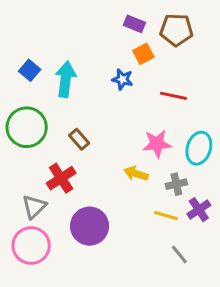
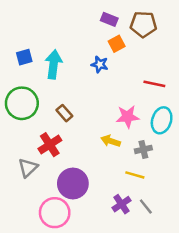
blue square: (30, 70) -> (24, 57), turned 35
red line: (173, 96) -> (154, 84), moved
purple cross: (199, 210) -> (121, 204), moved
pink circle: (31, 246) -> (55, 213), moved

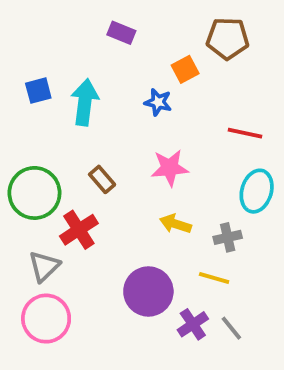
purple rectangle: (109, 19) -> (121, 33), moved
green circle: (22, 103) -> (34, 193), moved
pink star: (128, 117) -> (170, 168), moved
purple circle: (73, 183) -> (148, 291), moved
pink circle: (55, 213) -> (46, 319), moved

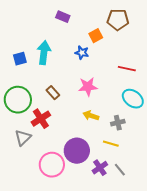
blue square: (38, 91) -> (20, 59), moved
cyan ellipse: (257, 191) -> (133, 99), turned -70
pink circle: (46, 319) -> (52, 165), moved

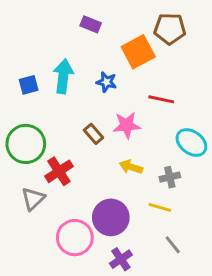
orange square: (96, 36) -> (138, 52), size x1.6
blue star: (82, 53) -> (106, 82), moved
red line: (127, 69) -> (161, 99), moved
brown rectangle: (53, 93) -> (94, 134), moved
purple cross: (100, 168) -> (121, 259), moved

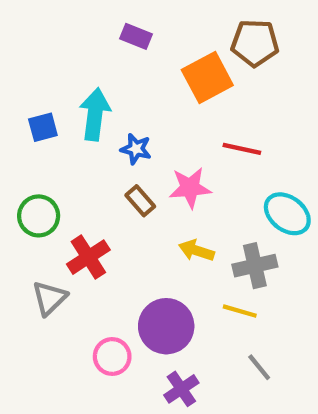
blue star: (106, 82) -> (136, 149), moved
green circle: (26, 144) -> (39, 216), size x0.7
gray cross: (170, 177) -> (255, 266), size x1.4
pink circle: (75, 238) -> (112, 357), size x0.7

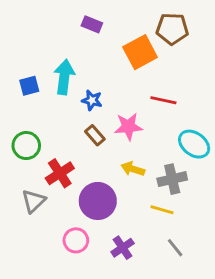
purple circle: (166, 326) -> (98, 201), moved
purple cross: (181, 389) -> (123, 248), moved

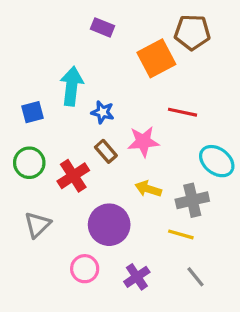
blue square: (29, 86) -> (33, 112), moved
red cross: (60, 173) -> (73, 176), moved

